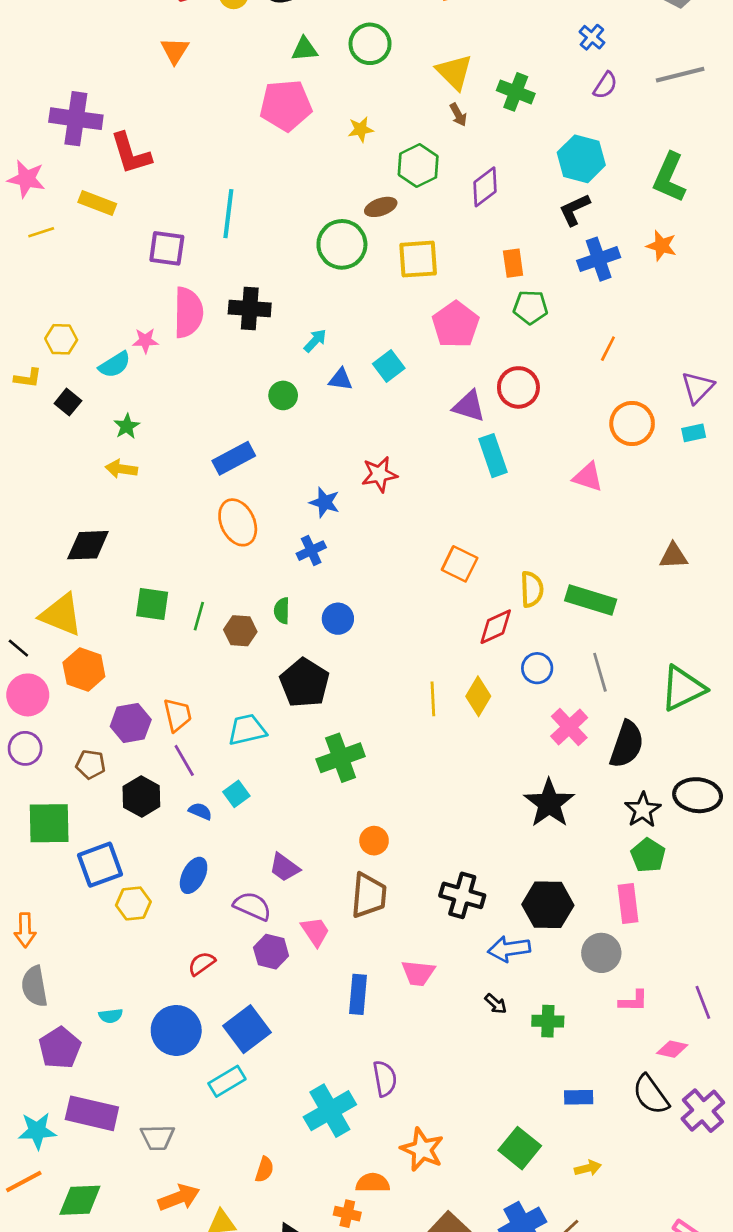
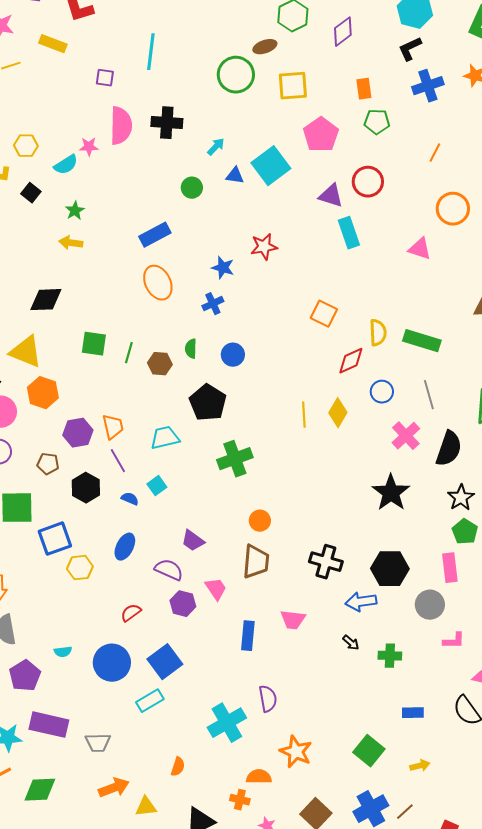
purple square: (167, 248) -> (105, 78), size x0.7
cyan square: (389, 366) -> (271, 166), size x1.6

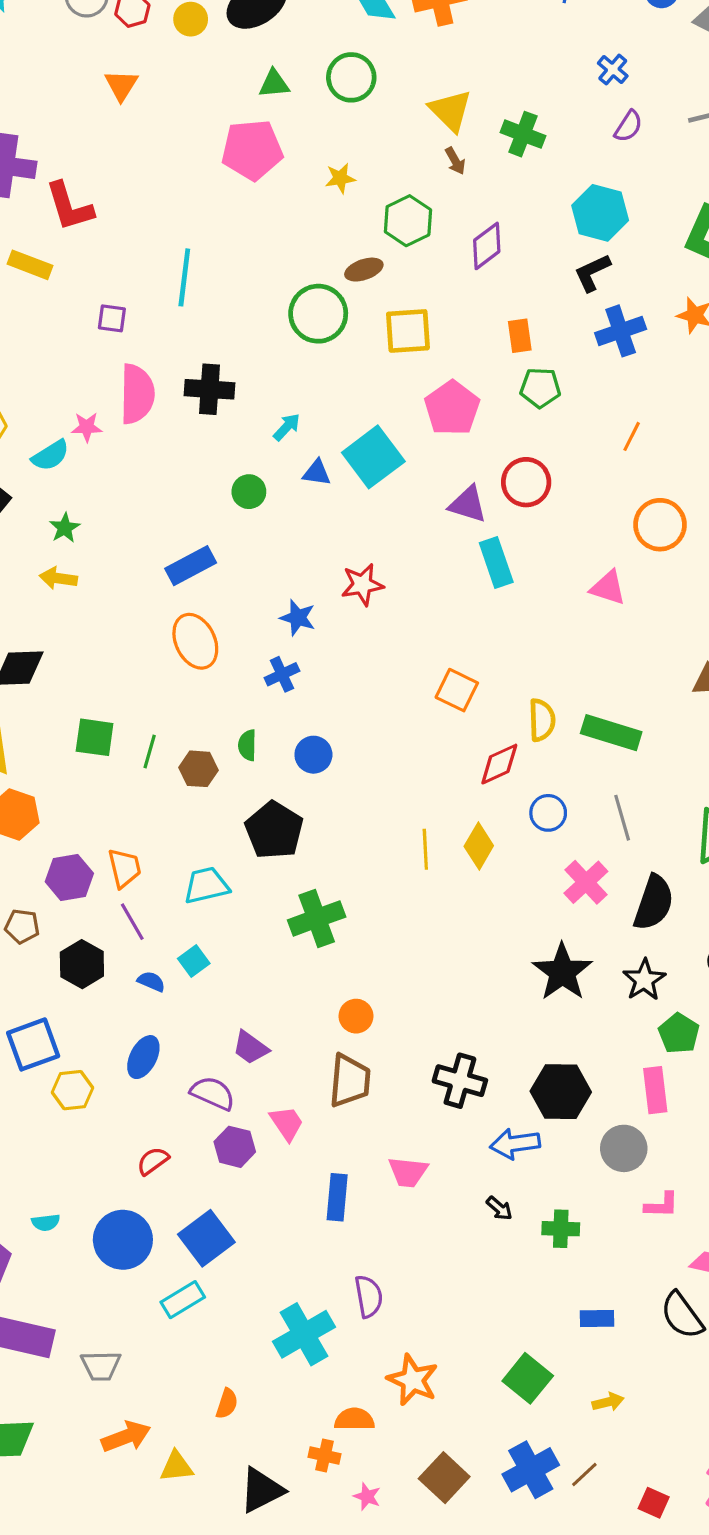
black star: (461, 498) -> (644, 980), moved

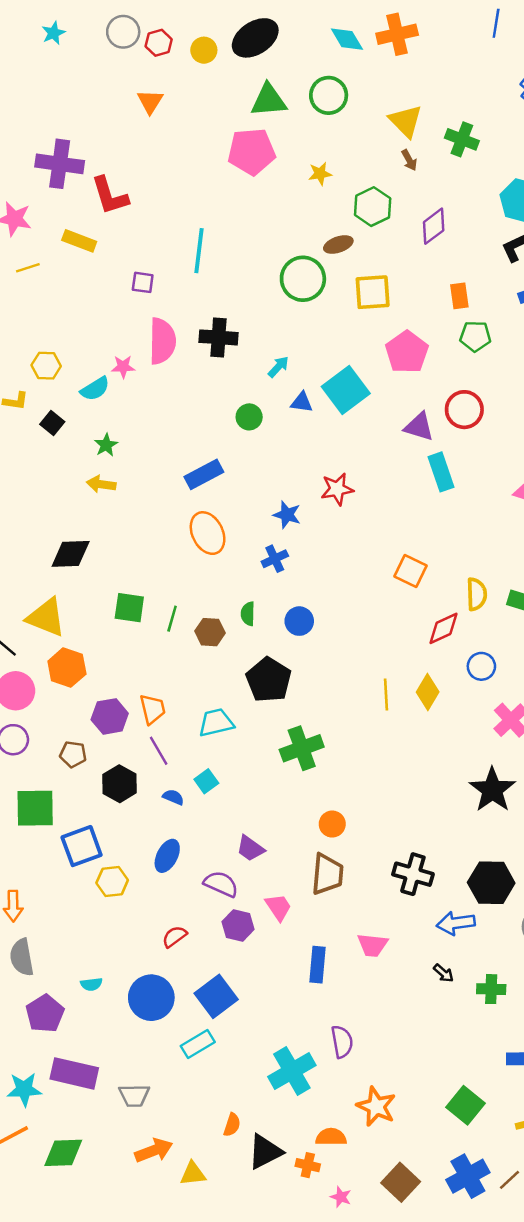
green triangle: (274, 84) -> (269, 100), size x1.5
black triangle: (261, 1490) -> (265, 1152), moved

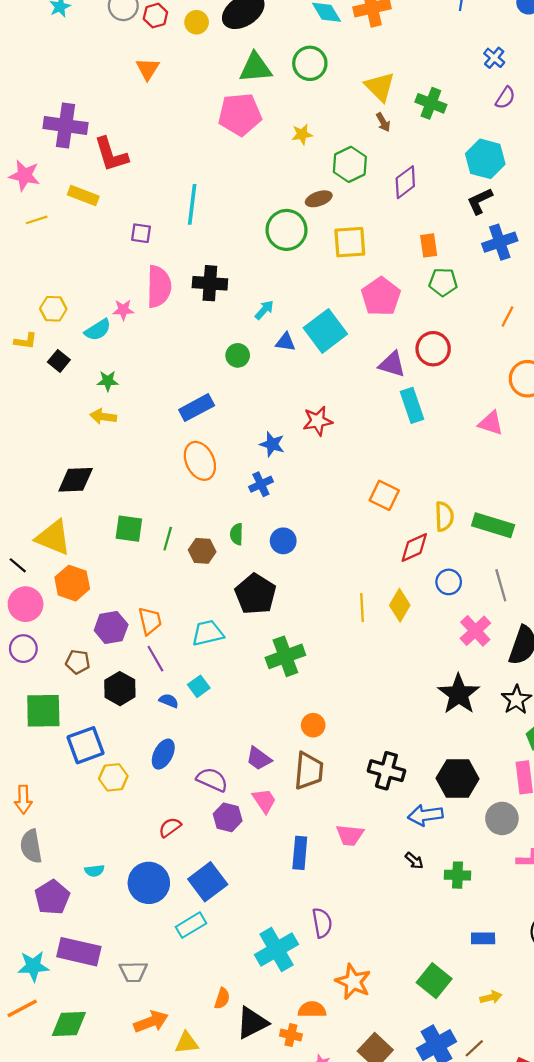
green star: (106, 445) -> (108, 381), turned 30
purple trapezoid: (250, 848) -> (259, 759), moved

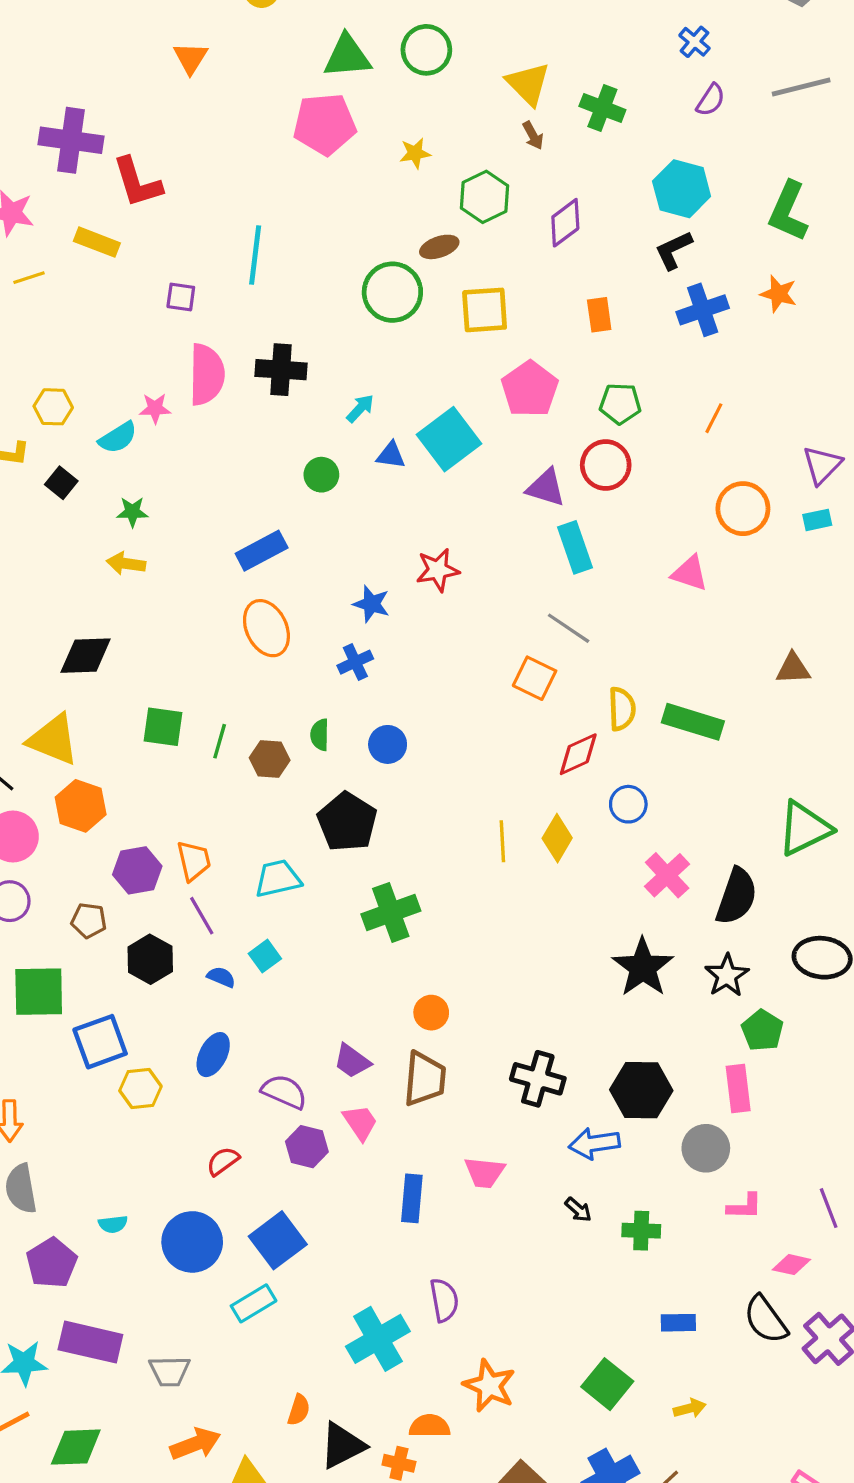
green pentagon: (443, 282) -> (620, 404), moved
gray line: (501, 585) -> (569, 628), moved, turned -40

